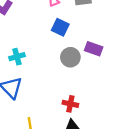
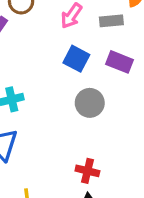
purple rectangle: (94, 49) -> (120, 62), moved

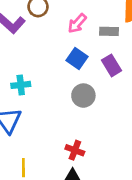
purple rectangle: (120, 62) -> (112, 65), turned 30

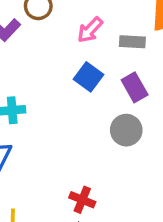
gray circle: (83, 96) -> (126, 130), moved

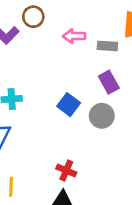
pink arrow: (90, 30) -> (74, 36), turned 45
blue square: (89, 77) -> (69, 105), moved

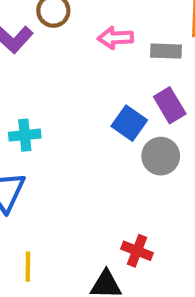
blue square: (69, 105) -> (129, 123), moved
red cross: (66, 170) -> (137, 251), moved

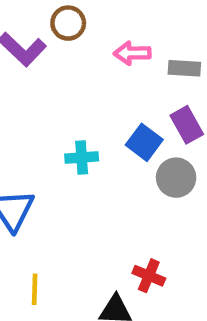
cyan cross: (25, 135) -> (82, 158), moved

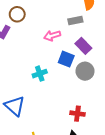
pink arrow: (132, 53) -> (52, 36), moved
red cross: (149, 276) -> (77, 114), moved

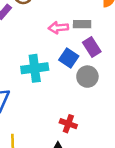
gray rectangle: (75, 21) -> (82, 24), moved
cyan cross: (40, 74) -> (35, 68), size x1.5

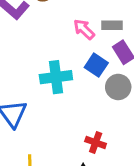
pink arrow: (58, 28) -> (84, 29), turned 48

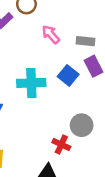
pink arrow: (84, 29) -> (51, 34), moved
gray circle: (118, 87) -> (82, 125), moved

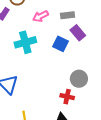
pink arrow: (51, 34) -> (41, 16), turned -63
cyan cross: (31, 83) -> (25, 42), moved

